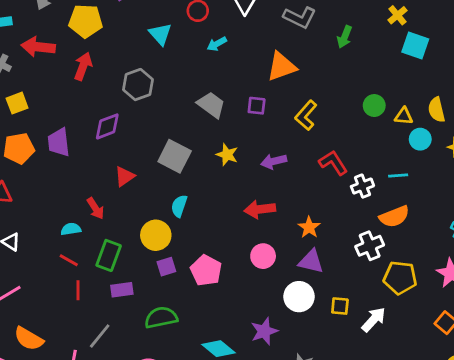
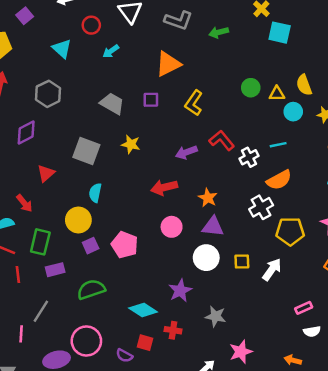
green arrow: (345, 37) -> (219, 32), turned 60
purple arrow: (274, 161) -> (186, 152), moved

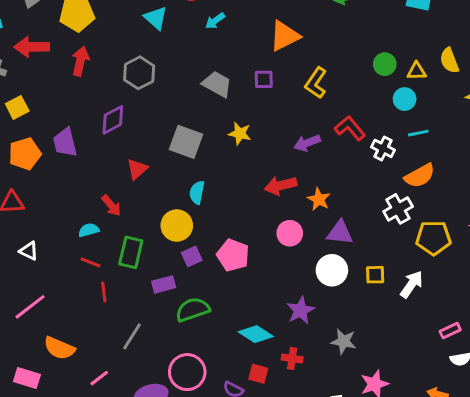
cyan circle: (293, 112) -> (405, 99), moved
white cross: (249, 157) -> (383, 148), turned -36
orange star: (208, 198) -> (319, 199), moved
purple rectangle: (55, 270) -> (164, 284), moved
pink line: (21, 334) -> (99, 378), moved, turned 49

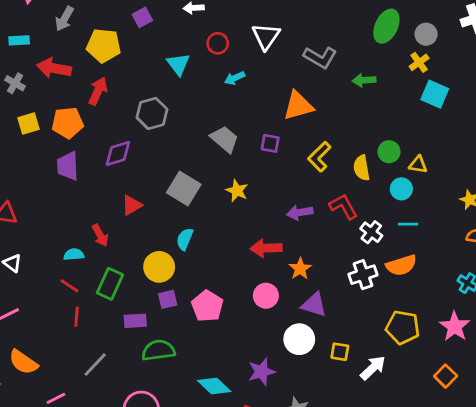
yellow semicircle: (449, 61) -> (362, 168), moved
orange pentagon: (25, 154) -> (68, 123), moved
white cross: (398, 209) -> (363, 275), moved

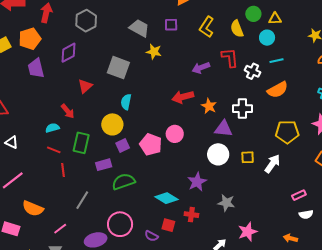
yellow star: (237, 191) -> (154, 52), moved
red L-shape: (343, 206) -> (230, 58), turned 35
white cross: (363, 275) -> (242, 109), moved, turned 30
pink circle: (266, 296) -> (175, 134), moved

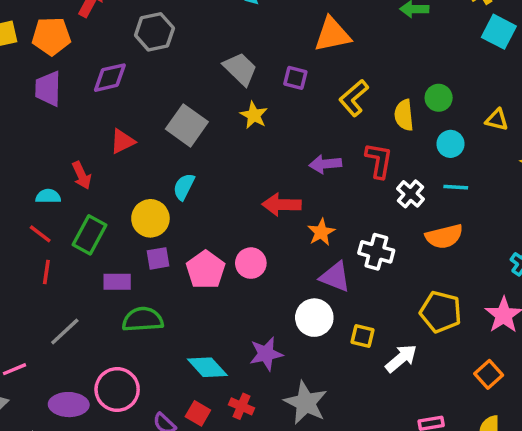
yellow triangle: (275, 19) -> (497, 120), moved
gray star: (226, 203) -> (306, 403), size x1.4

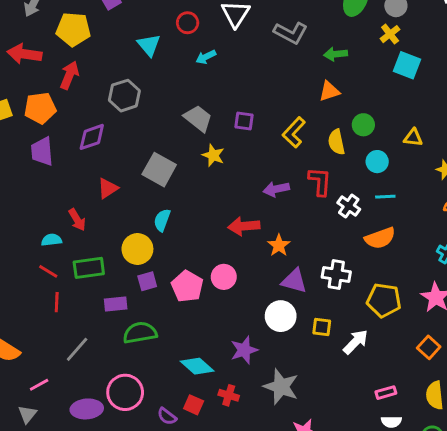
orange triangle: (332, 34) -> (329, 91), moved, size x0.7
green rectangle: (89, 235) -> (89, 268), turned 60
white cross: (376, 252) -> (336, 275), moved

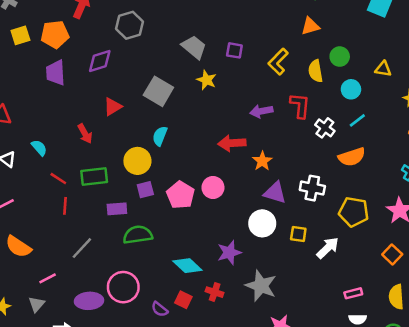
cyan line: (385, 197) -> (357, 120), turned -36
cyan semicircle: (52, 240) -> (39, 148), moved, turned 54

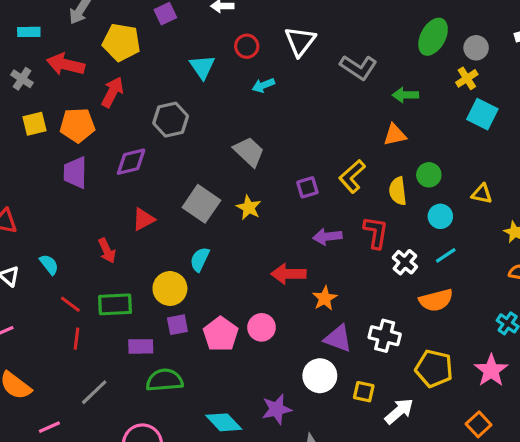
purple square: (234, 50) -> (307, 187), moved, turned -30
yellow star: (207, 80) -> (249, 208), moved

